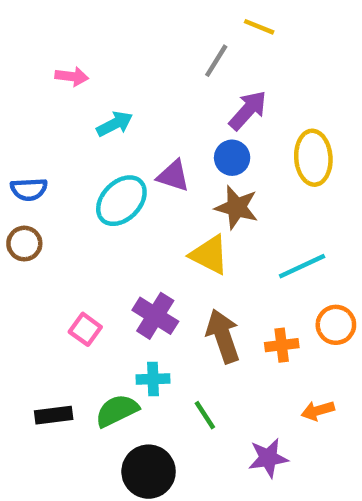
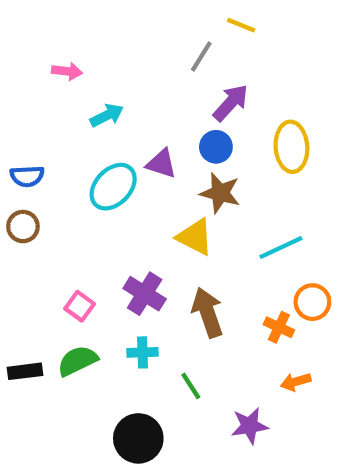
orange cross: (282, 345) -> (279, 327), moved, turned 32
green semicircle: (117, 411) -> (77, 361), moved
black rectangle: (54, 415) -> (25, 371), moved

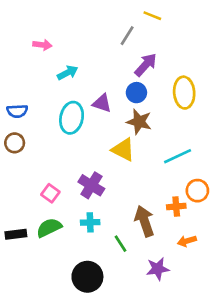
cyan ellipse: (113, 187) -> (72, 118), turned -32
brown arrow: (208, 313) -> (144, 221), moved
orange cross: (279, 327) -> (176, 206), turned -30

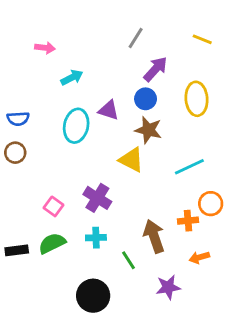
yellow line: (152, 16) -> (202, 39), moved

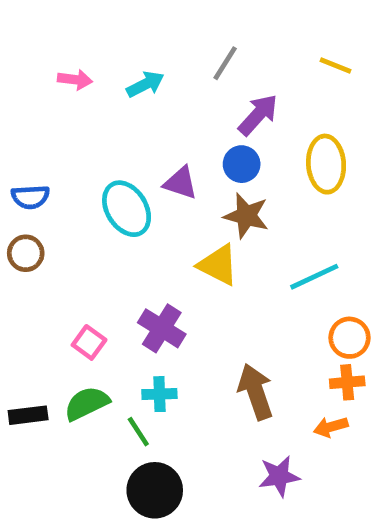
cyan arrow: (72, 78) -> (145, 84), moved
cyan ellipse: (76, 126) -> (127, 209), turned -44
orange cross: (188, 221) -> (347, 382), moved
green line: (129, 260) -> (138, 432), moved

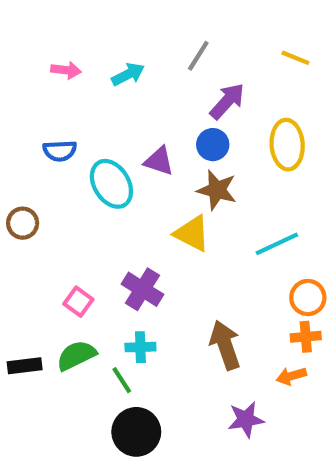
blue semicircle: (30, 197) -> (60, 151), moved

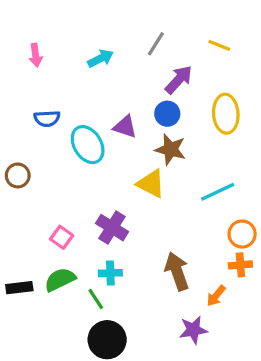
yellow line: (295, 58) -> (219, 45), moved
pink arrow: (66, 70) -> (36, 55), moved, turned 75
orange arrow: (291, 376) -> (216, 296), moved, turned -35

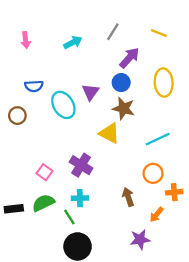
purple triangle: (125, 127) -> (91, 92), turned 48
brown circle: (18, 175) -> (17, 116), moved
orange circle: (242, 234) -> (153, 173), moved
brown arrow: (177, 271) -> (128, 197), size x0.7

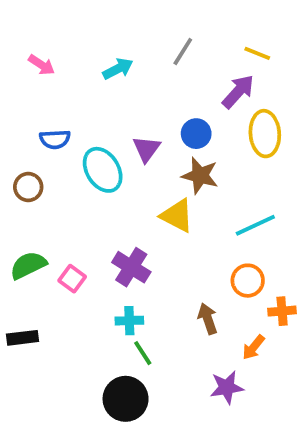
pink arrow: (26, 40) -> (42, 65), turned -49
purple arrow: (129, 58) -> (238, 92), moved
green semicircle: (43, 203) -> (28, 265), moved
green line: (69, 217) -> (143, 353), moved

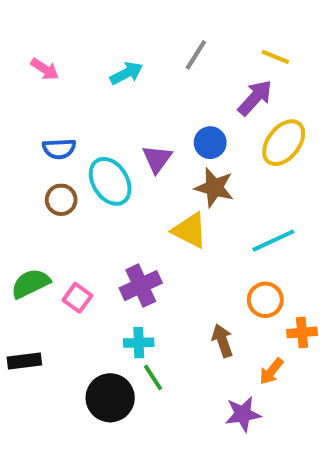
yellow ellipse: (265, 134) -> (284, 143), turned 42
brown circle: (28, 187) -> (61, 200), moved
purple cross: (131, 267) -> (141, 286), turned 33
black circle: (126, 399) -> (110, 398), moved

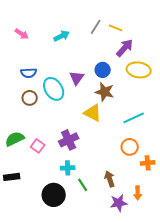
yellow line: (275, 57) -> (116, 28), moved
yellow ellipse: (284, 143) -> (139, 70), turned 60
brown arrow: (222, 341) -> (110, 179), moved
orange arrow: (271, 371) -> (138, 193), moved, turned -40
green line: (153, 377) -> (83, 185), moved

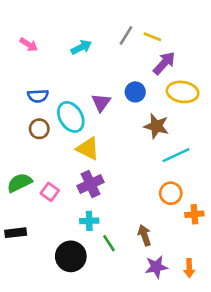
brown star: (105, 92) -> (156, 126), moved
yellow triangle: (93, 113) -> (88, 149), moved
orange arrow: (138, 193) -> (189, 268), moved

